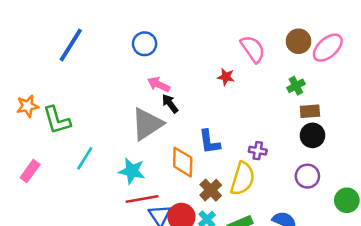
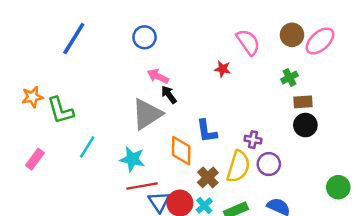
purple circle: (307, 176) -> (269, 164), moved

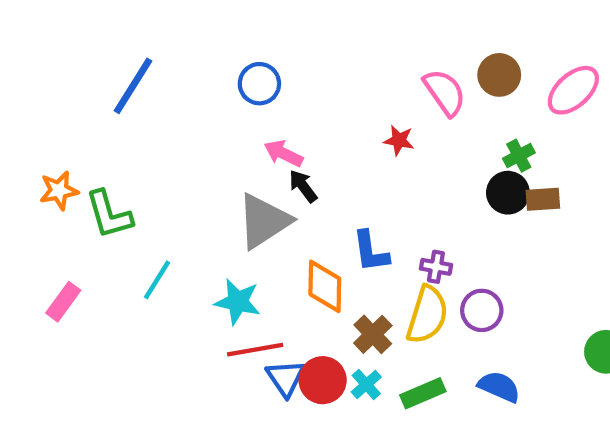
brown circle: (292, 35) -> (499, 75), moved
black circle: (305, 125) -> (508, 193), moved
purple cross: (253, 140) -> (436, 267), moved

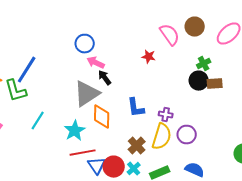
blue circle: (259, 84) -> (85, 44), moved
blue line: (133, 86) -> (27, 70), moved
orange diamond: (325, 286) -> (102, 117), moved
cyan star: (238, 302) -> (75, 131), turned 30

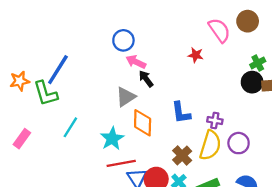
gray triangle: (87, 94) -> (126, 97), size x0.7

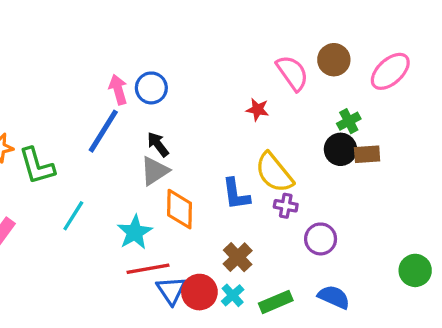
pink arrow: (136, 62) -> (118, 90), moved, turned 48
blue line: (58, 70) -> (103, 131), moved
black arrow: (146, 79) -> (158, 144), moved
yellow semicircle: (210, 145) -> (274, 173), moved, turned 124

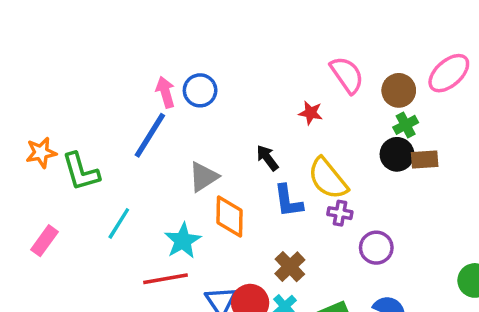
brown circle: (334, 60) -> (399, 90), moved
black arrow: (158, 144) -> (267, 158), moved
red line: (148, 269) -> (165, 279), moved

